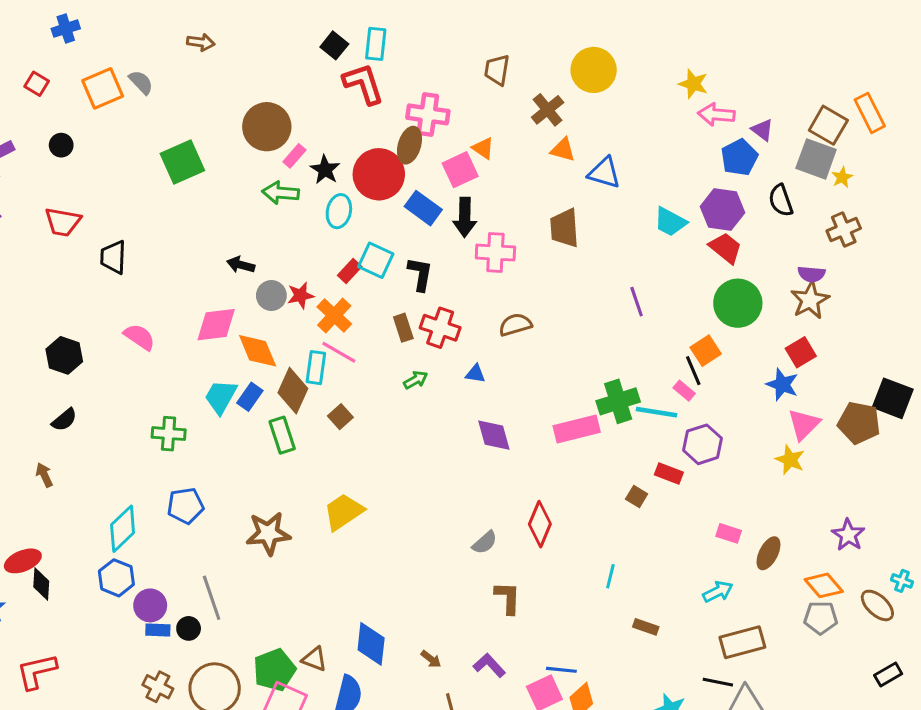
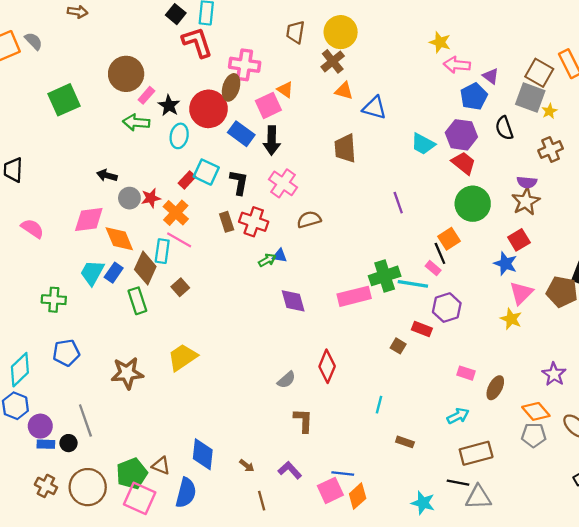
yellow circle: (594, 70) -> (341, 32), moved
pink cross: (495, 253) -> (283, 183), moved, turned 32
green arrow: (416, 380) -> (267, 260), moved

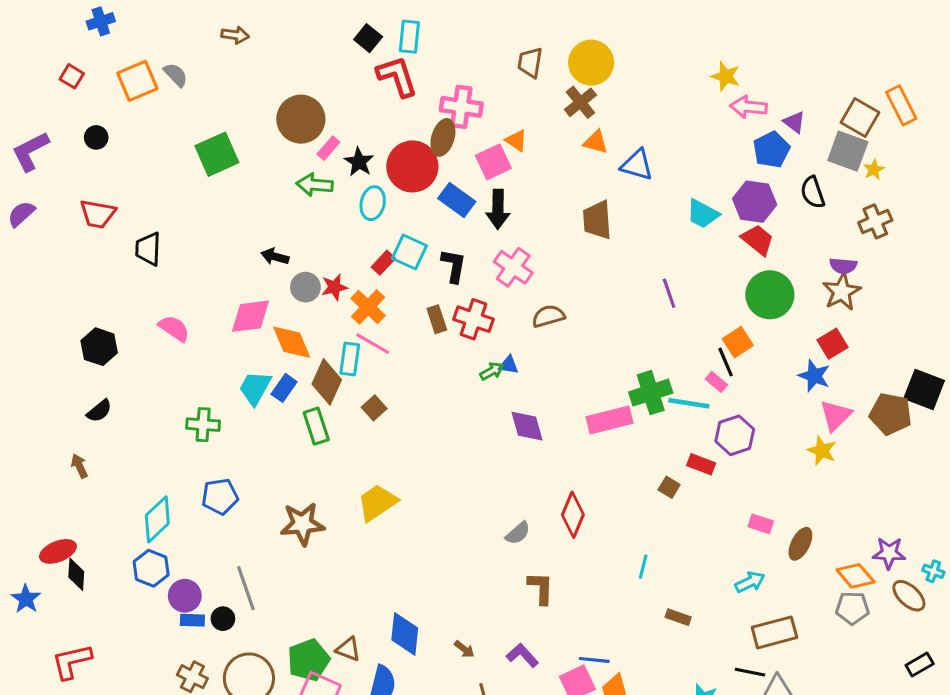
purple star: (554, 374) -> (889, 553), moved, turned -30

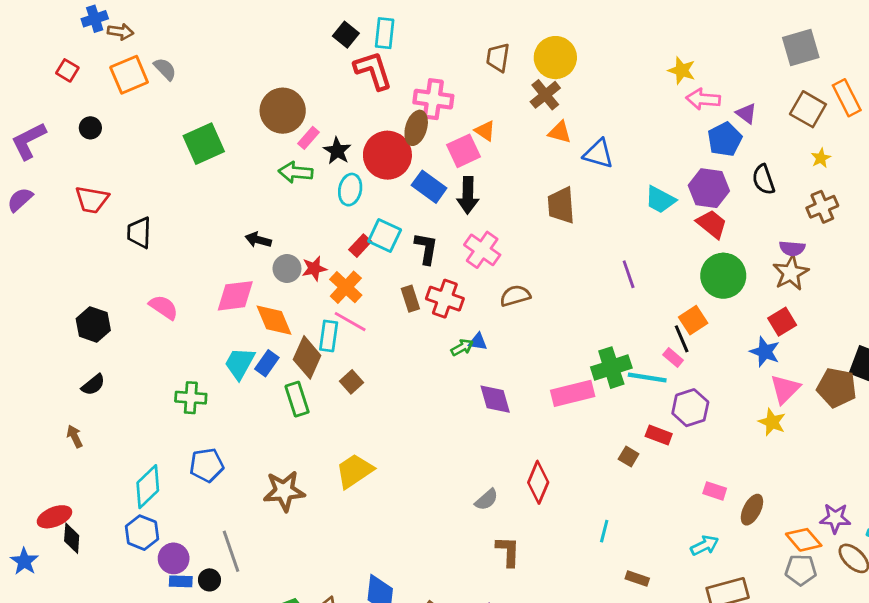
brown arrow: (235, 35) -> (120, 32), moved
gray square: (848, 151) -> (801, 47), moved, turned -36

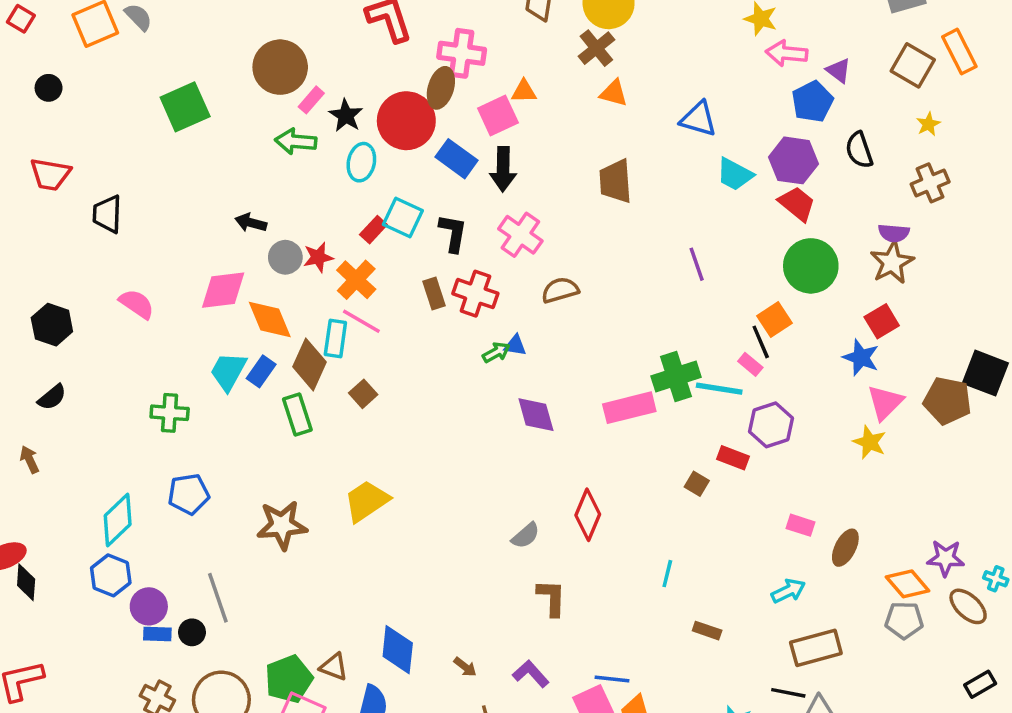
orange triangle: (485, 131) -> (524, 91), turned -35
blue triangle: (598, 154) -> (698, 119), moved

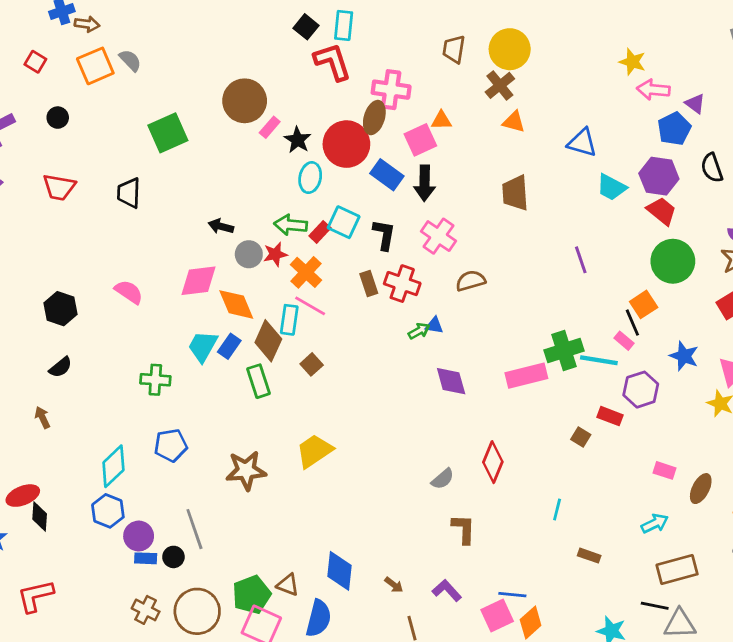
green arrow: (296, 141) -> (291, 225), moved
black trapezoid: (107, 214) -> (129, 193), moved
blue star: (861, 358) -> (684, 356), moved

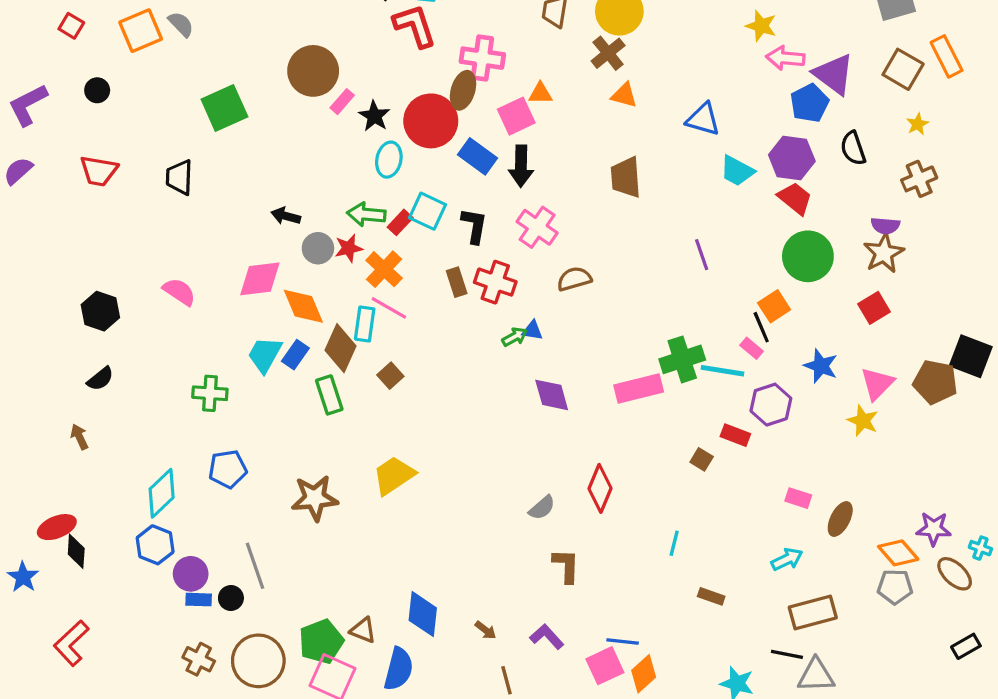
purple triangle: (695, 104) -> (834, 74), size x1.8
red L-shape: (35, 596) -> (71, 643), turned -30

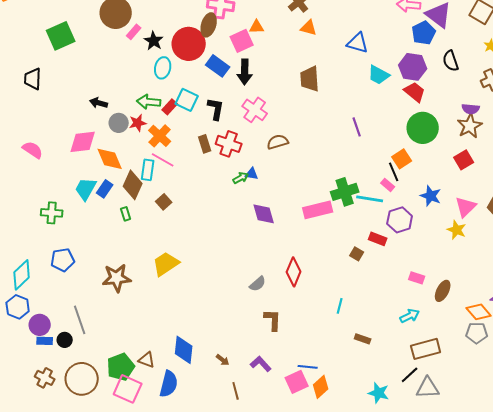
green rectangle: (329, 395) -> (126, 214), size x0.6
black line: (787, 654) -> (410, 375), turned -54

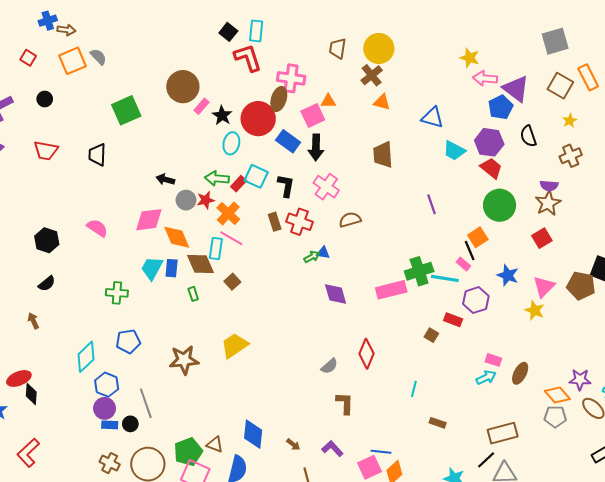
brown diamond: (133, 185) -> (200, 264), turned -48
blue rectangle: (105, 189) -> (172, 268), turned -30
blue hexagon: (18, 307) -> (107, 385), moved
cyan arrow: (410, 316) -> (486, 377), moved

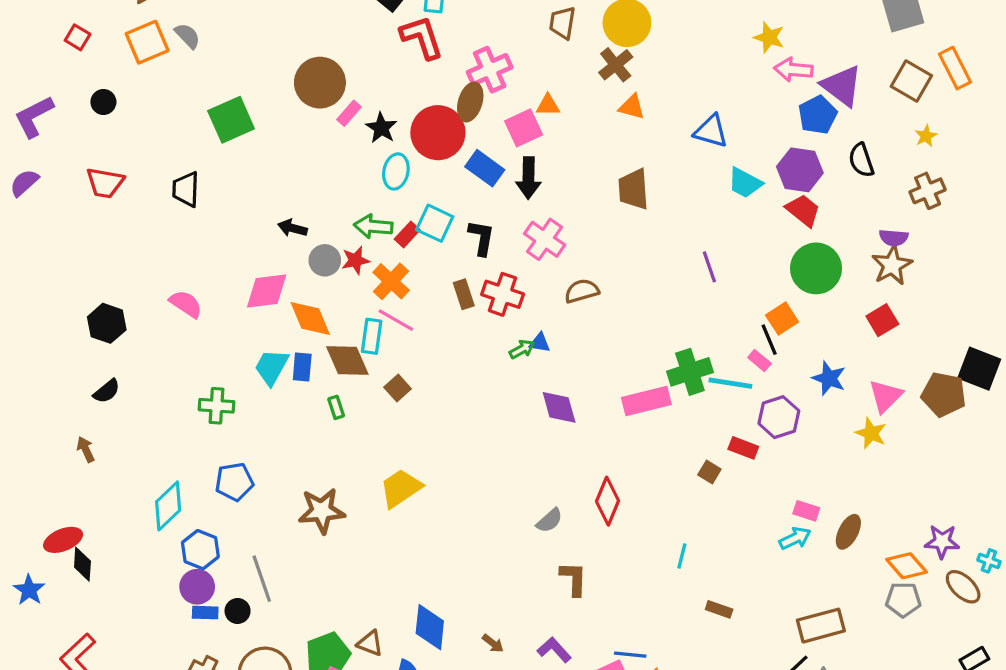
pink cross: (291, 78) -> (490, 70), turned -32

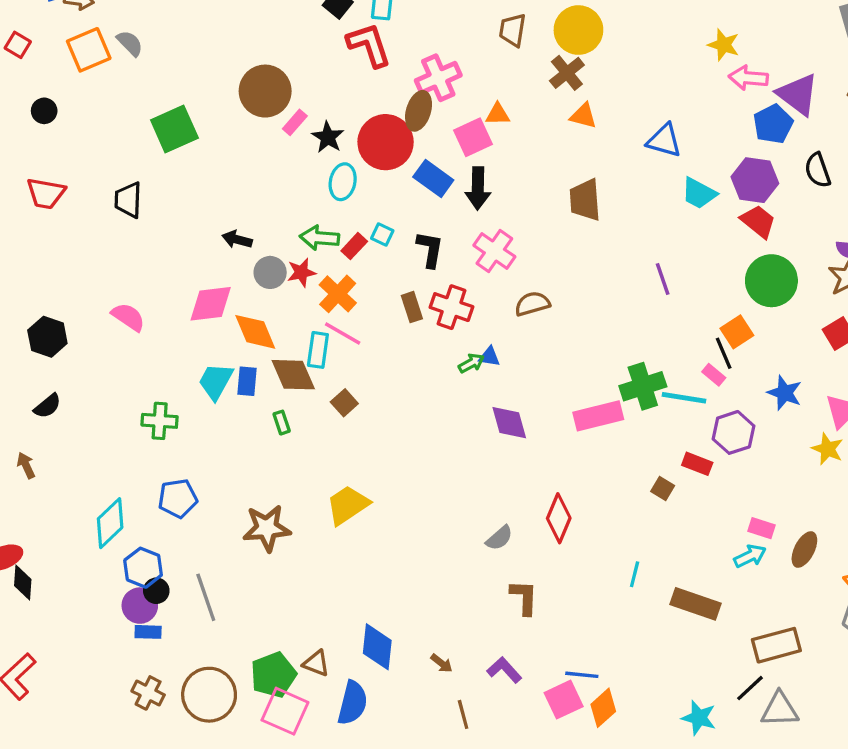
cyan square: (435, 223) -> (382, 235), size x0.6
brown rectangle: (719, 609) -> (696, 604), moved, size x1.8
black circle: (238, 611) -> (156, 591), moved

